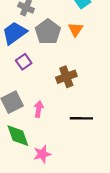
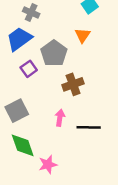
gray pentagon: (48, 32) -> (54, 53), moved
pink arrow: (39, 109) -> (60, 118), moved

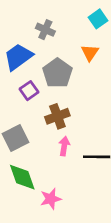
gray cross: (31, 13) -> (45, 30), moved
brown cross: (73, 84) -> (57, 116), moved

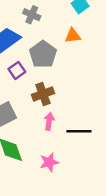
orange triangle: (90, 53) -> (73, 36), turned 49
pink star: (51, 199) -> (49, 162), moved

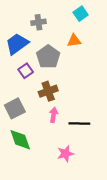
gray cross: (32, 15) -> (39, 22), turned -32
pink star: (49, 162) -> (65, 154), moved

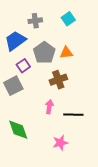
cyan square: (81, 14) -> (68, 19), moved
orange triangle: (74, 41) -> (66, 53), moved
brown cross: (48, 91) -> (58, 80), moved
gray square: (15, 108) -> (13, 86), moved

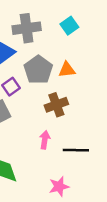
gray cross: (35, 21) -> (27, 28), size x1.5

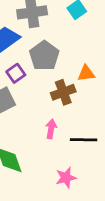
orange triangle: (67, 70) -> (86, 73), moved

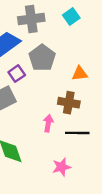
brown cross: (63, 92) -> (69, 103), moved, turned 30

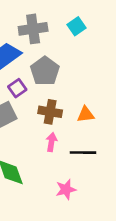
orange triangle: (80, 74) -> (86, 114), moved
brown cross: (69, 103) -> (50, 112), moved

